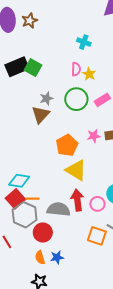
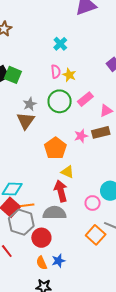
cyan cross: (84, 42) -> (60, 44), turned 32
yellow triangle: (76, 170) -> (67, 172), size x0.6
red arrow: (77, 200) -> (61, 191), moved
orange square: (97, 236) -> (96, 235), turned 30

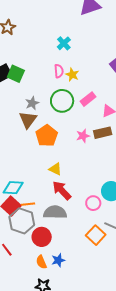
orange pentagon: (55, 148) -> (47, 136), moved
yellow triangle: (67, 172) -> (55, 169), moved
red arrow: (61, 191) -> (62, 190), turned -30

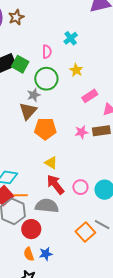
pink semicircle: (59, 71) -> (47, 52), moved
green circle: (62, 101) -> (46, 79), moved
orange pentagon: (47, 136) -> (45, 129), turned 30
pink circle: (93, 203) -> (80, 187), moved

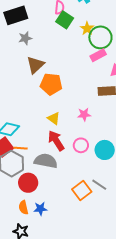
green square: (20, 64) -> (65, 20), moved
green circle: (46, 79) -> (100, 37), moved
gray star: (34, 95) -> (25, 38), moved
pink star: (81, 132) -> (84, 114), moved

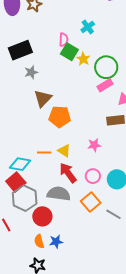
yellow star: (87, 28) -> (83, 59), moved
orange line: (21, 148) -> (44, 152), moved
orange square: (82, 190) -> (91, 202), moved

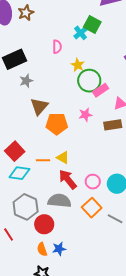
green square: (69, 52) -> (92, 24), moved
green circle: (106, 67) -> (89, 81), moved
pink star: (94, 145) -> (85, 115), moved
red square: (16, 182) -> (15, 151), moved

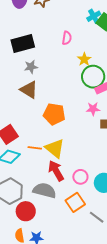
cyan cross: (81, 33) -> (94, 16), moved
brown triangle: (39, 106) -> (29, 90), moved, turned -48
pink star: (85, 115) -> (93, 109), moved
yellow triangle: (63, 158) -> (55, 148), size x1.5

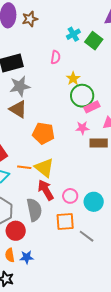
cyan cross: (94, 16) -> (73, 34), moved
gray star: (31, 67) -> (20, 86), size x1.5
gray semicircle: (44, 190) -> (34, 210), turned 65
orange square: (75, 202) -> (65, 222), turned 30

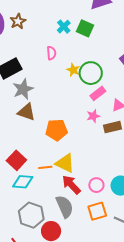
green circle: (82, 96) -> (91, 73), moved

